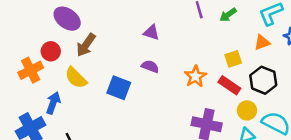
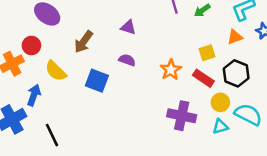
brown arrow: (86, 45) -> (84, 42), moved

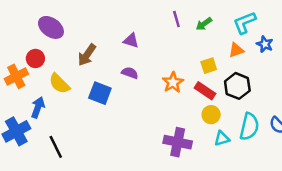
yellow circle: (220, 102) -> (211, 115), moved
cyan semicircle: (248, 115) -> (249, 127), turned 76
purple cross: (182, 116) -> (178, 142), moved

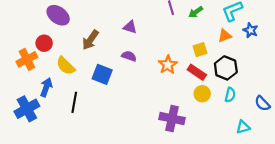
cyan semicircle: (249, 127) -> (230, 95), moved, size x0.6
cyan triangle: (222, 139) -> (243, 127), moved
black line: (56, 147) -> (74, 102), moved, turned 36

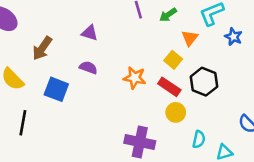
orange triangle: (225, 36) -> (190, 38), moved, turned -32
yellow square: (200, 50) -> (173, 60), turned -32
orange star: (168, 65) -> (135, 78), turned -30
cyan semicircle: (230, 95) -> (199, 139), moved

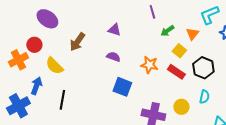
green arrow: (168, 15) -> (167, 31), moved
blue square: (56, 89) -> (122, 87), moved
yellow circle: (176, 112) -> (181, 107), moved
cyan semicircle: (199, 139) -> (204, 97), moved

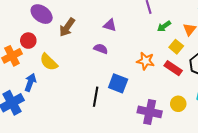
brown arrow: (77, 42) -> (67, 27), moved
purple semicircle: (113, 57) -> (101, 49), moved
black line: (62, 100) -> (96, 97), moved

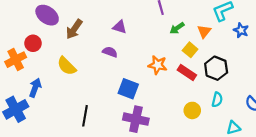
yellow semicircle: (49, 62) -> (67, 66), moved
black line: (96, 97) -> (85, 116), moved
purple cross: (150, 112) -> (136, 119), moved

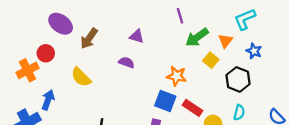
green arrow: (177, 28) -> (197, 37), size x1.5
blue star: (241, 30) -> (254, 51), moved
red rectangle: (187, 73) -> (193, 108), moved
blue square: (128, 89) -> (165, 101), moved

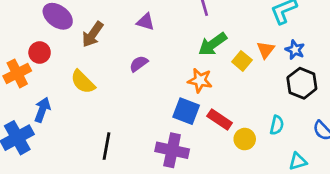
purple triangle: (137, 36) -> (146, 22), moved
green arrow: (197, 37) -> (213, 44), moved
orange triangle: (225, 41) -> (266, 50), moved
purple semicircle: (127, 62) -> (139, 64), turned -56
black hexagon: (238, 79) -> (302, 83), moved

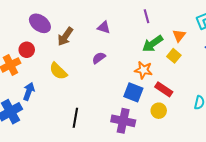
orange triangle: (266, 50) -> (179, 36), moved
red rectangle: (220, 119) -> (164, 89), moved
yellow circle: (245, 139) -> (159, 111), moved

